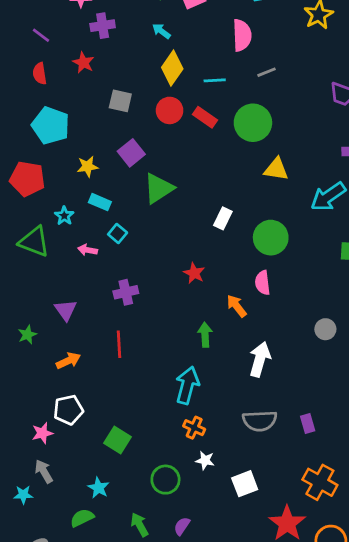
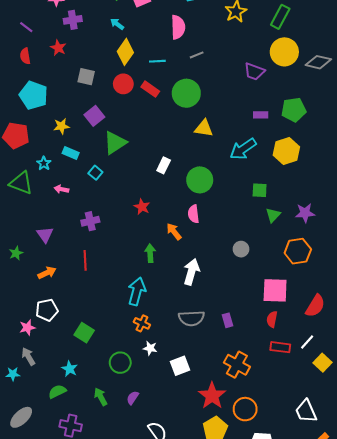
cyan square: (118, 233) -> (95, 173), moved

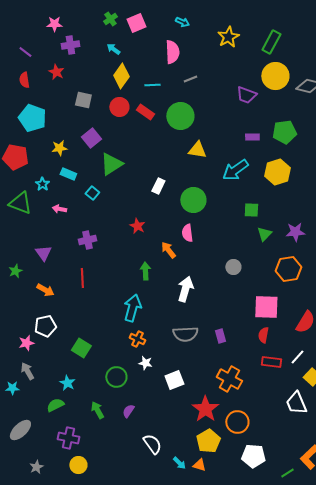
orange arrow: (47, 273) -> (45, 290), turned 54
white trapezoid: (306, 411) -> (296, 403), moved

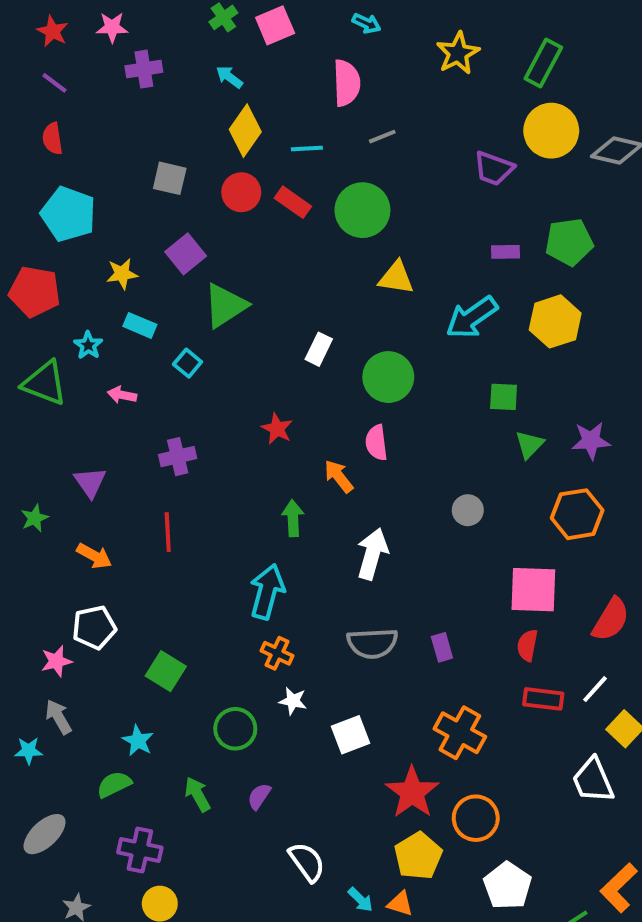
red star: (56, 72) -> (52, 31), moved
white pentagon: (253, 456) -> (508, 886), turned 30

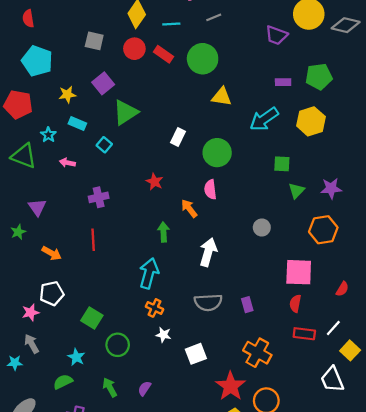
purple triangle: (90, 482) -> (37, 207), moved
red semicircle: (611, 619) -> (342, 289), size x0.6
green circle: (235, 729) -> (118, 345), moved

